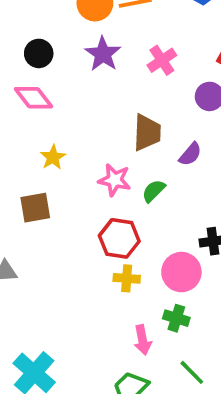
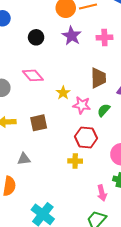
pink cross: (162, 60) -> (104, 38), turned 35
pink diamond: (34, 98) -> (33, 75), moved
yellow star: (53, 157) -> (63, 93), moved
yellow cross: (127, 278) -> (75, 161), moved

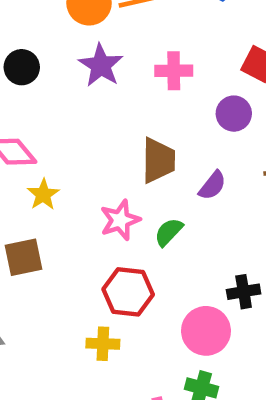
yellow star: (63, 93) -> (43, 195), moved
pink star: (82, 105) -> (120, 220), turned -30

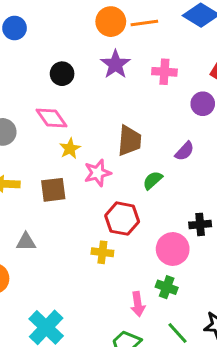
black circle: (22, 67) -> (62, 74), moved
brown trapezoid: (158, 160) -> (130, 141), moved
pink star: (120, 220) -> (98, 173), moved

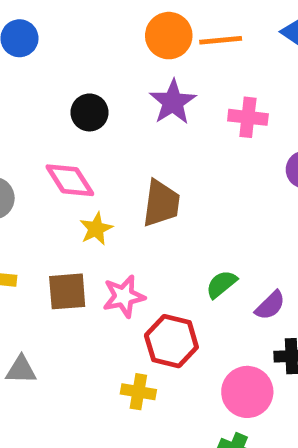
brown trapezoid: (130, 141) -> (161, 203), moved
purple semicircle: (185, 151) -> (270, 305), moved
pink star: (98, 173) -> (124, 296), moved

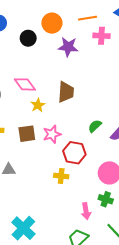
orange circle: (169, 36) -> (52, 23), moved
purple star: (173, 102) -> (68, 47), turned -30
black circle: (89, 112) -> (28, 38), moved
pink cross: (248, 117) -> (102, 36), moved

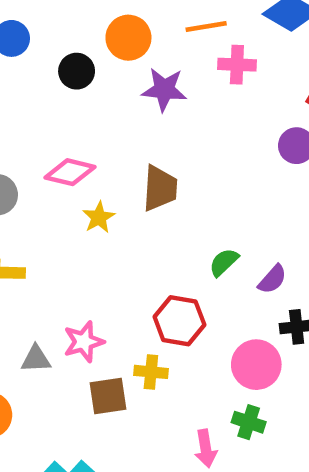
pink diamond: (25, 84) -> (70, 172), turned -40
brown square: (27, 134) -> (108, 396), moved
pink star: (52, 134) -> (84, 342), moved

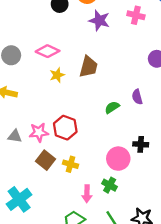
purple semicircle: (272, 279) -> (137, 97), moved, turned 112
red hexagon: (179, 321) -> (65, 128), moved
yellow cross: (151, 372) -> (70, 164), moved
brown square: (108, 396) -> (45, 160), turned 36

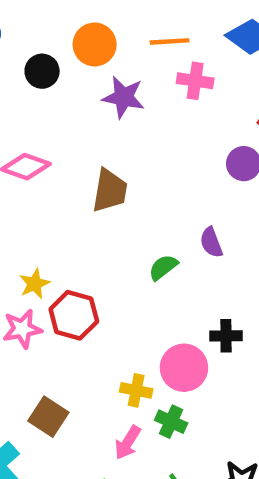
yellow star: (57, 75) -> (34, 284), moved
brown square: (45, 160) -> (48, 417), moved
yellow cross: (70, 164) -> (136, 390), moved
pink arrow: (87, 194) -> (128, 442), turned 35

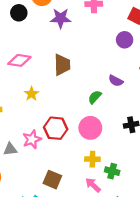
purple semicircle: (211, 242) -> (116, 81), turned -32
yellow star: (34, 284) -> (32, 94), moved
pink circle: (184, 368) -> (90, 128), moved
pink arrow: (128, 442) -> (93, 185), turned 112

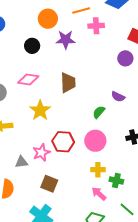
black circle: (19, 13) -> (32, 46), moved
yellow star: (32, 94) -> (40, 110), size x1.5
brown square: (52, 180) -> (49, 184), moved

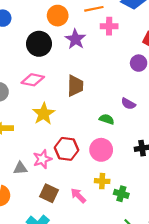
purple star: (66, 40) -> (75, 39), turned 30
black circle: (32, 46) -> (39, 44), size x1.5
green semicircle: (99, 112) -> (107, 119), turned 64
pink arrow: (99, 194) -> (78, 196), moved

